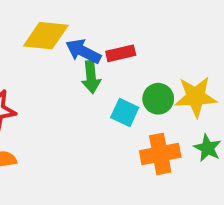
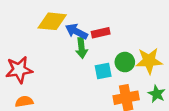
cyan square: (125, 113) -> (103, 71), turned -36

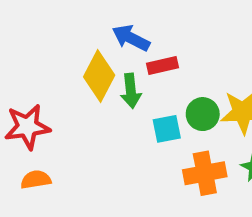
yellow diamond: (52, 21) -> (99, 76), moved, turned -68
blue arrow: (76, 31) -> (131, 38), moved

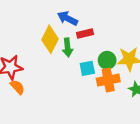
orange cross: (205, 173) -> (108, 80), moved
orange semicircle: (36, 180) -> (17, 87), moved, turned 56

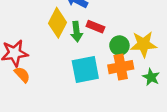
red rectangle: (85, 33) -> (95, 27), moved, turned 35
cyan square: (87, 68) -> (85, 70), moved, size x1.6

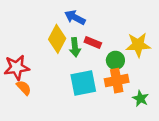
yellow star: (143, 44) -> (138, 45), moved
green star: (151, 77) -> (140, 98), moved

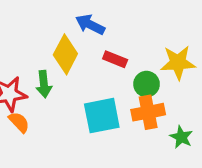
green arrow: (75, 47) -> (44, 84), moved

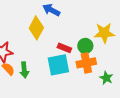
red rectangle: (115, 59) -> (64, 48), moved
green arrow: (44, 84) -> (24, 70), moved

